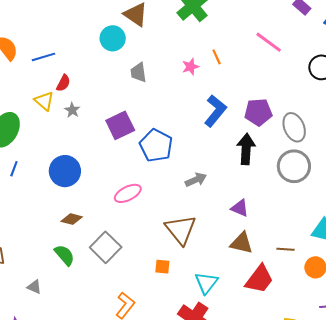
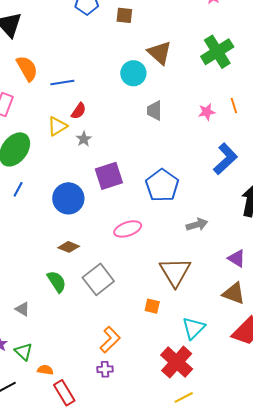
yellow triangle: (44, 101) -> (57, 126), turned 40
purple square: (120, 125) -> (109, 176), moved

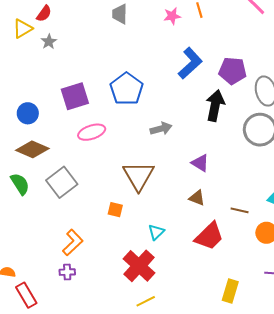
purple square: (109, 176) -> (75, 96), moved
blue circle: (68, 198) -> (28, 113), moved, size x0.7
brown diamond: (69, 247) -> (32, 149), size x1.5
brown triangle: (234, 293) -> (197, 198), size x0.7
cyan triangle: (194, 328) -> (156, 232), size x0.7

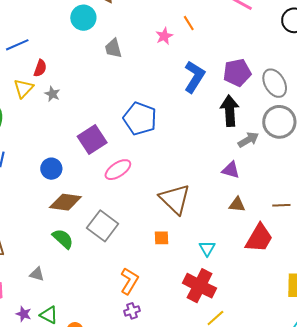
gray arrow: (161, 129) -> (248, 140), moved

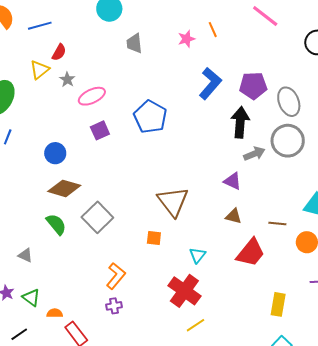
purple square: (92, 139) -> (100, 130), size x0.7
pink ellipse: (118, 170) -> (92, 96), moved

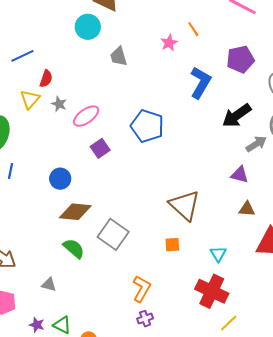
purple pentagon: (253, 86) -> (240, 59), moved
black arrow: (240, 122) -> (237, 116), turned -120

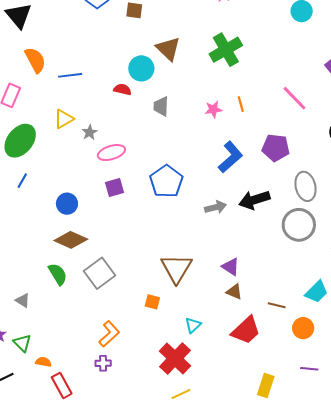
red semicircle: (46, 79) -> (122, 89), moved, turned -114
gray arrow: (256, 144) -> (216, 207), moved
purple triangle: (240, 175) -> (231, 267), moved

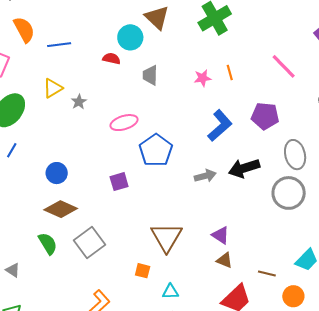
pink ellipse: (111, 153) -> (124, 123), moved
purple square: (114, 188) -> (119, 182), moved
cyan triangle: (193, 325) -> (170, 292), moved, turned 42

